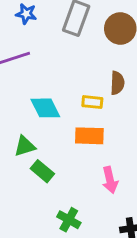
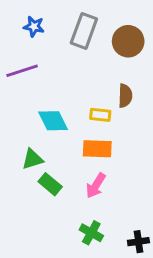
pink arrow: (110, 180) -> (96, 186), moved, turned 45
green cross: (69, 220) -> (91, 233), moved

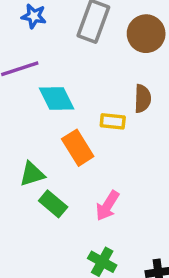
cyan diamond: (53, 121) -> (57, 99), moved
orange rectangle: (97, 149) -> (78, 148), moved, turned 56

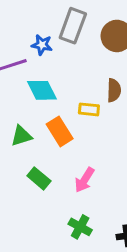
blue star: (34, 16) -> (42, 45), moved
green triangle: (32, 174) -> (21, 136), moved

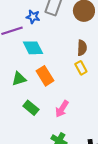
yellow rectangle: (89, 109) -> (81, 68), moved, turned 56

